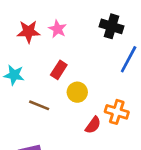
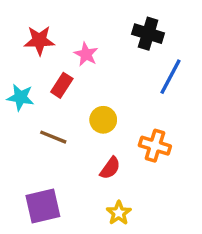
pink star: (58, 29) -> (86, 54), moved
red rectangle: (59, 70) -> (62, 85), moved
red semicircle: (93, 125) -> (110, 168), moved

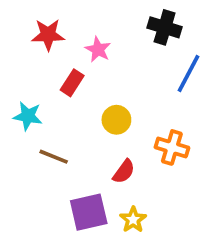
cyan star: (20, 97) -> (28, 116), moved
brown line: (53, 137) -> (54, 157), moved
purple square: (43, 206) -> (89, 212), moved

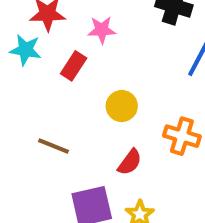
pink star: (98, 50) -> (102, 30), turned -30
cyan star: (28, 116) -> (26, 50), moved

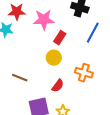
pink star: (102, 30) -> (44, 20), size x1.5
red rectangle: (74, 66) -> (60, 38), moved

